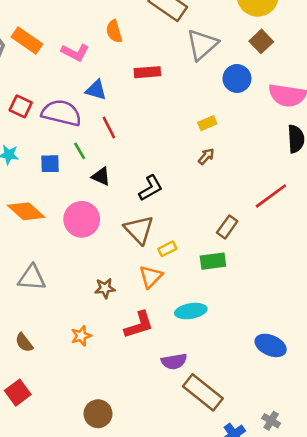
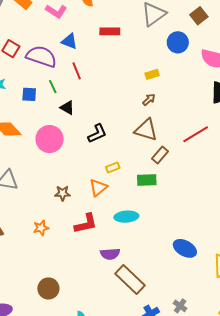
black L-shape: (151, 188) -> (97, 133), moved
brown triangle: (139, 230) -> (146, 130), moved, turned -35

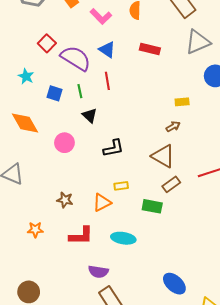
pink circle: (50, 139) -> (64, 143), size x0.7

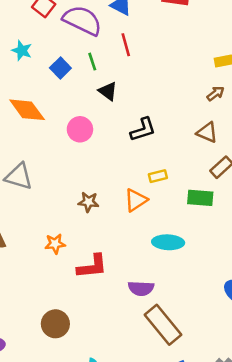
blue square: (55, 93) -> (60, 68), turned 35
brown triangle: (163, 156) -> (207, 132), size x0.7
red L-shape: (81, 236) -> (92, 266), moved

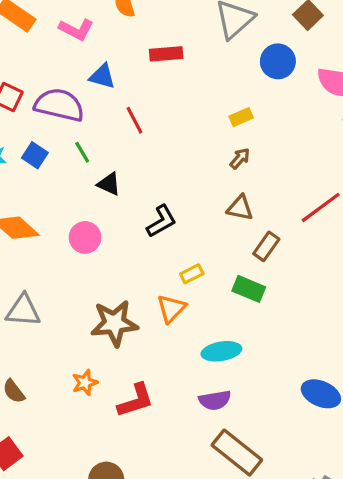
red line: (126, 45) -> (134, 120), moved
blue square: (60, 68) -> (35, 155), moved
green rectangle: (200, 198) -> (249, 289), turned 30
brown star: (88, 202) -> (114, 323), size x1.8
purple semicircle: (141, 288) -> (215, 400), moved

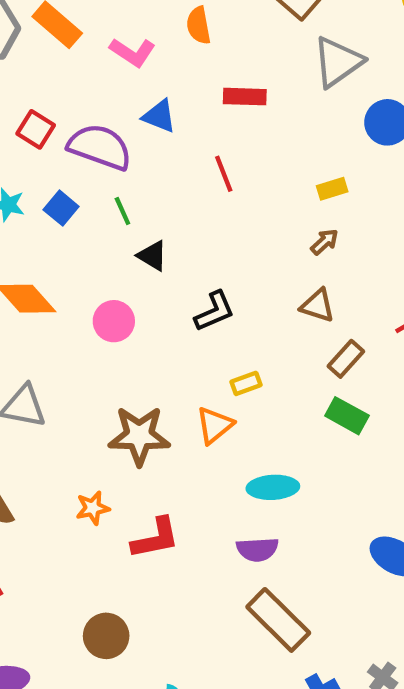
red line: (134, 120) -> (224, 174), moved
green rectangle: (249, 289) -> (347, 416), moved

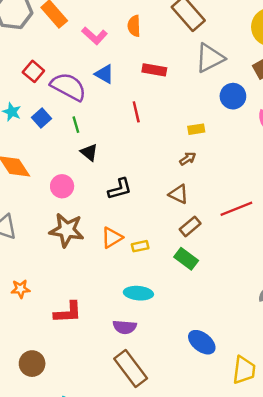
yellow rectangle: (246, 383) -> (140, 246), moved
orange triangle: (215, 425) -> (112, 238), moved
brown star: (139, 436) -> (67, 230), moved
orange star: (93, 508) -> (20, 289), moved

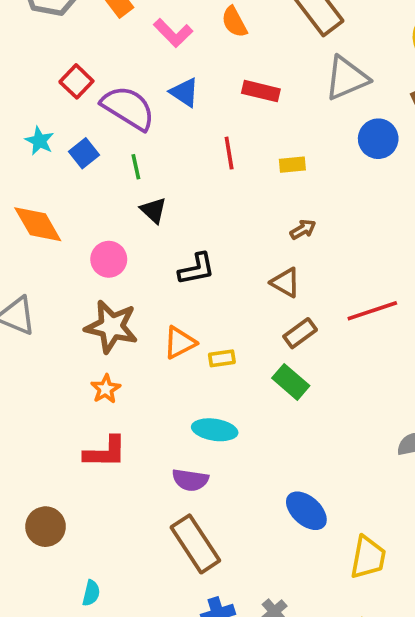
orange semicircle: (134, 26) -> (234, 22), turned -30
yellow rectangle: (196, 129) -> (292, 165), moved
orange star: (20, 289) -> (106, 389), moved, turned -30

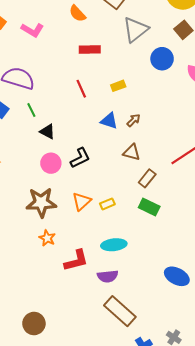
orange semicircle: (234, 22) -> (77, 14), moved
blue triangle: (184, 92) -> (109, 121), moved
pink circle: (109, 259) -> (51, 163), moved
red L-shape: (105, 452) -> (76, 260), moved

